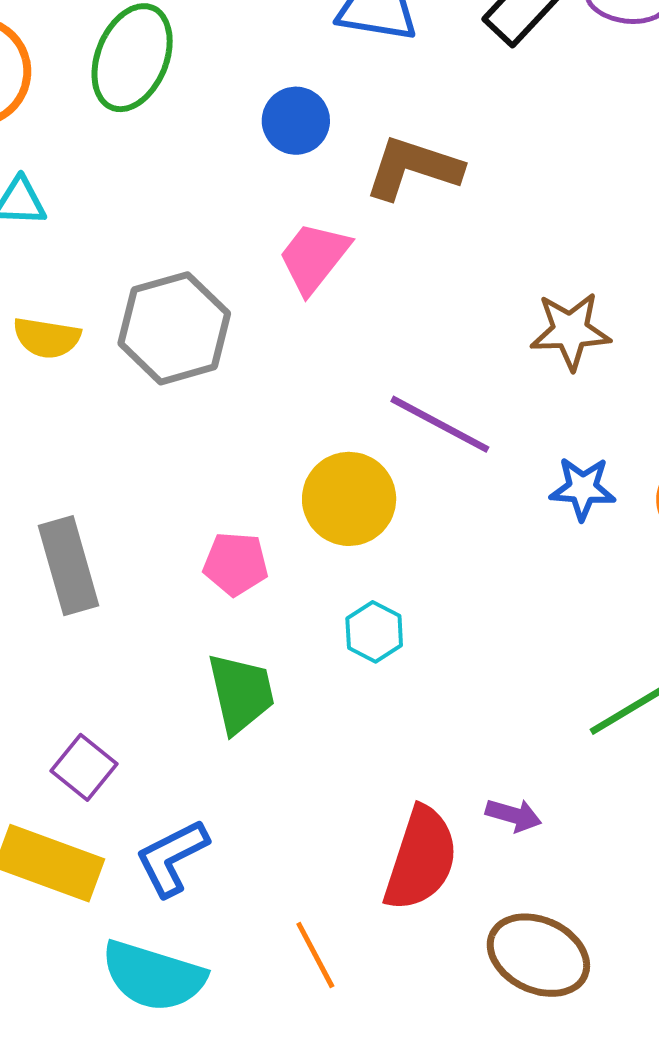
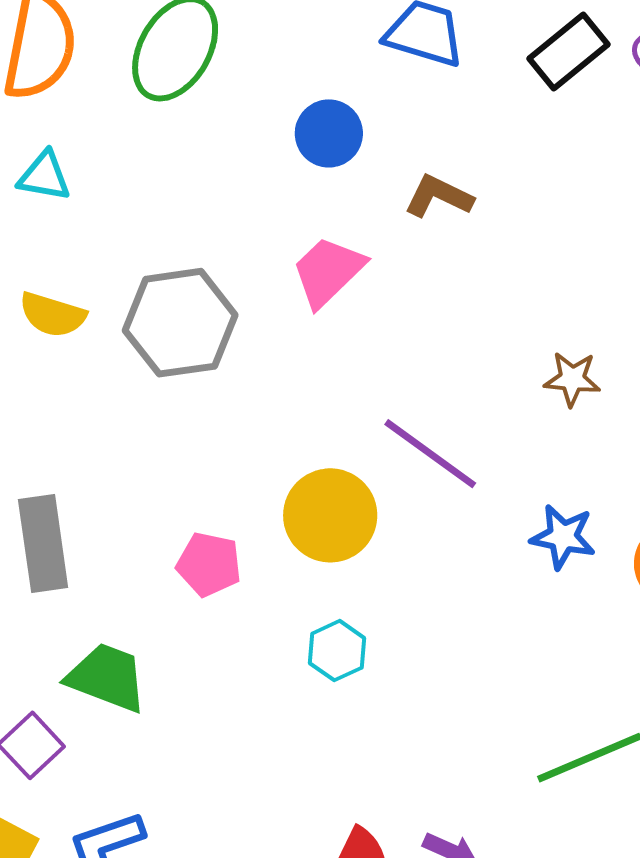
brown L-shape: (413, 168) -> (439, 196), size x0.7
brown star: (570, 331) -> (572, 379), size x0.7
green trapezoid: (241, 693) -> (107, 677), moved, turned -64

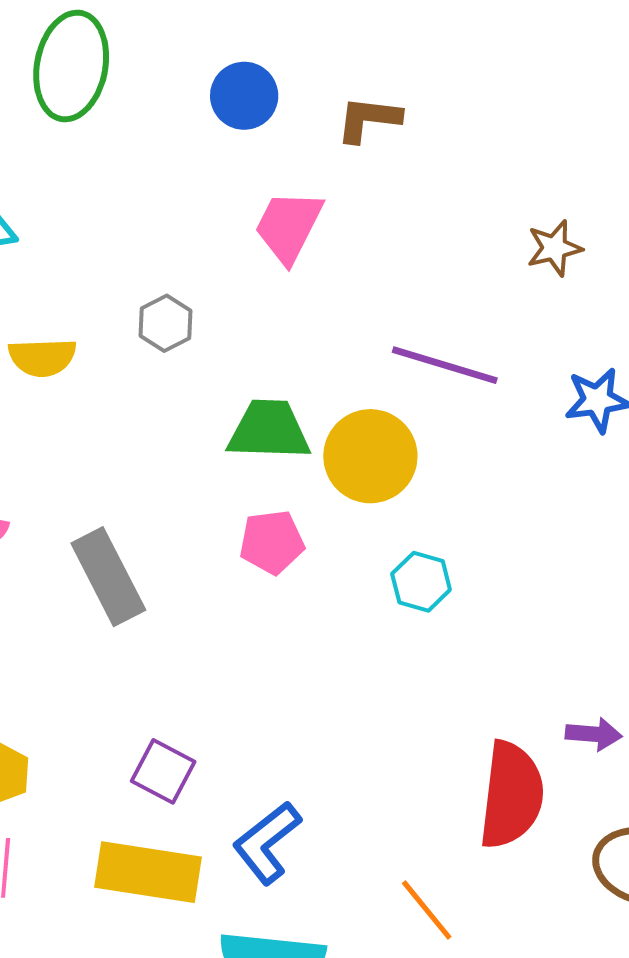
gray hexagon: (180, 323) -> (166, 323), size x0.5
green trapezoid: (107, 677) -> (269, 430), moved

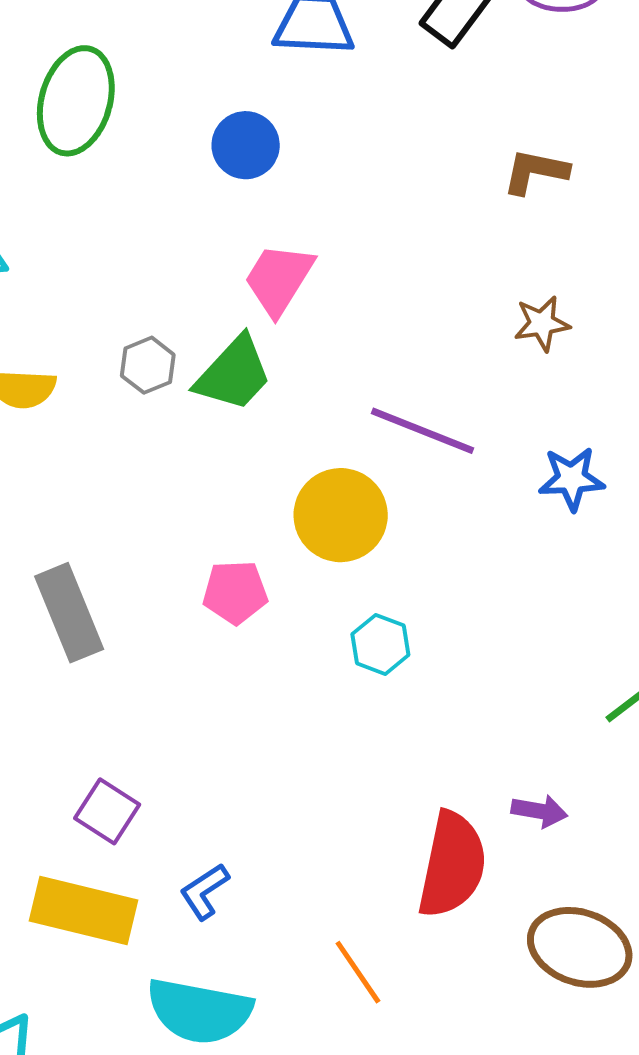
brown L-shape: (368, 119) -> (535, 172), moved
green trapezoid: (269, 430) -> (234, 374), moved, turned 126
blue L-shape: (267, 843) -> (204, 891), size x0.7

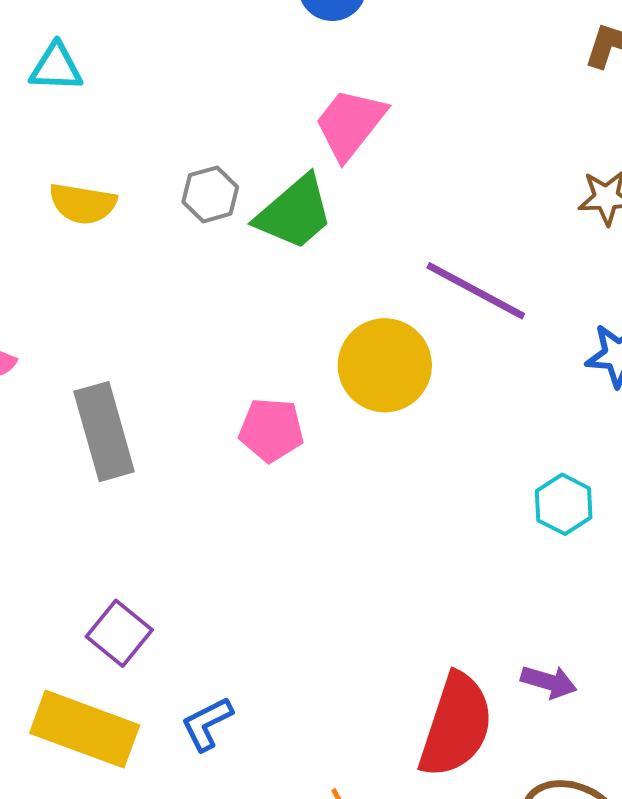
cyan hexagon: (380, 644) -> (564, 504), moved

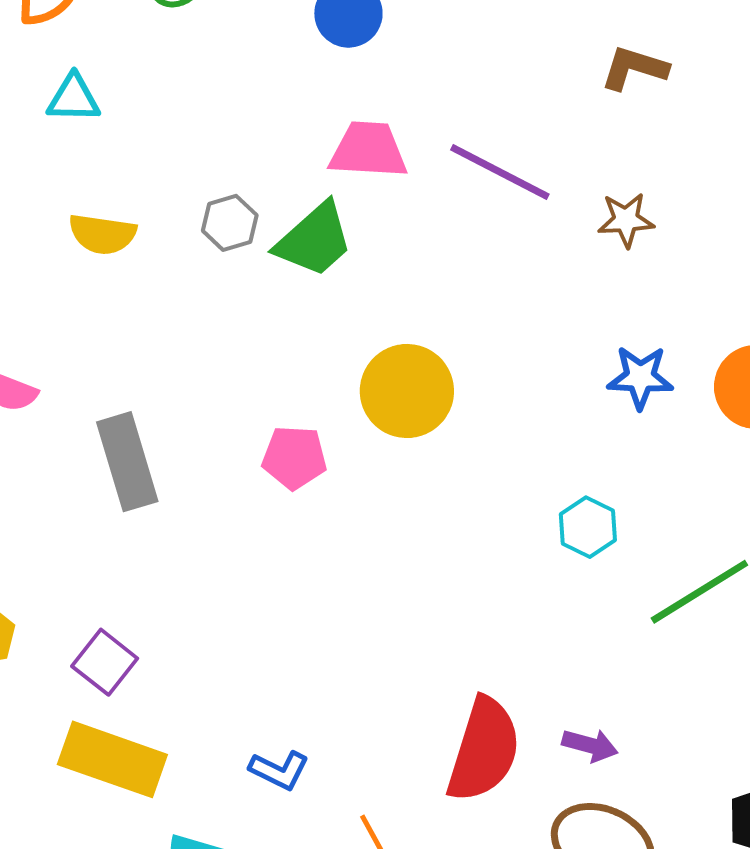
pink trapezoid: (350, 124) -> (368, 150), turned 56
purple line: (476, 291) -> (500, 172), moved
purple square: (119, 633) -> (105, 662), moved
purple arrow: (549, 682) -> (590, 745), moved
blue L-shape: (207, 724) -> (279, 770), moved, turned -126

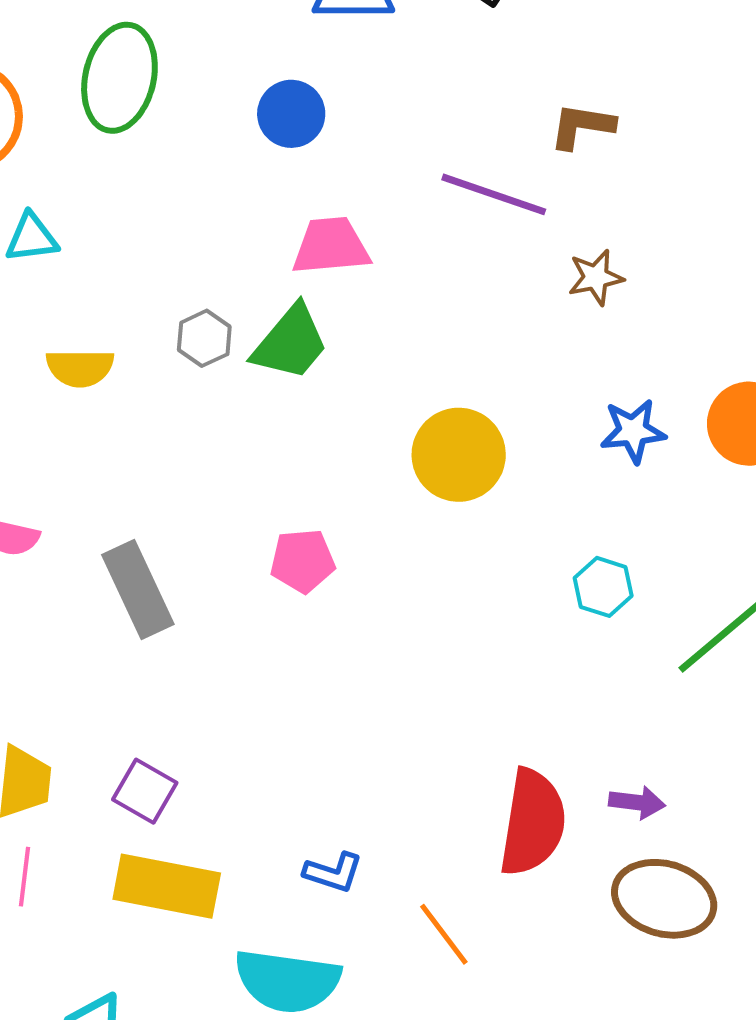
purple line: (500, 172) -> (494, 194), moved
yellow circle: (407, 391) -> (459, 455), moved

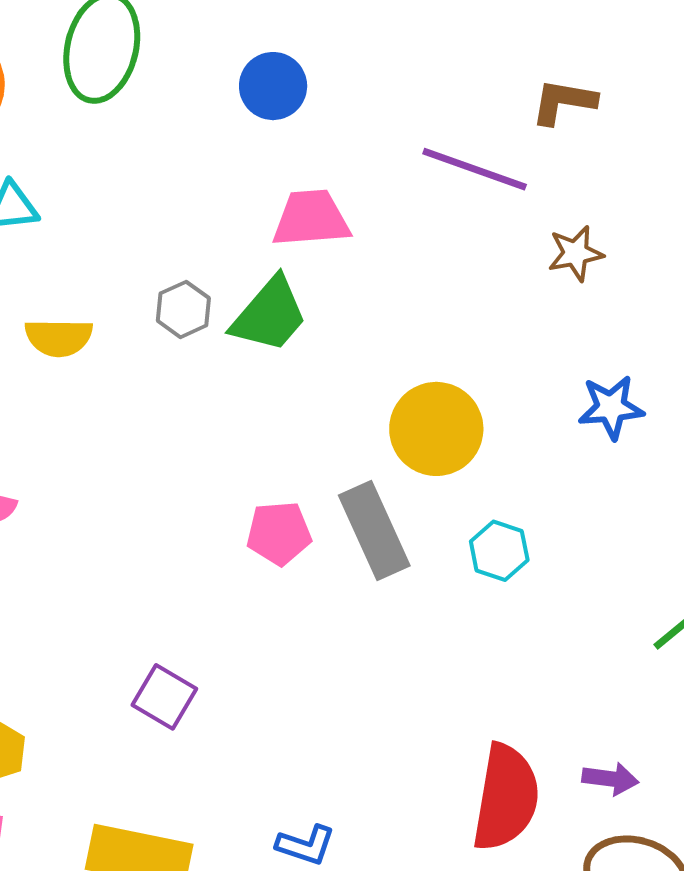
cyan hexagon: (603, 587) -> (499, 551), moved
gray rectangle: (138, 589) -> (374, 531), moved
purple square: (145, 791) -> (164, 697), moved

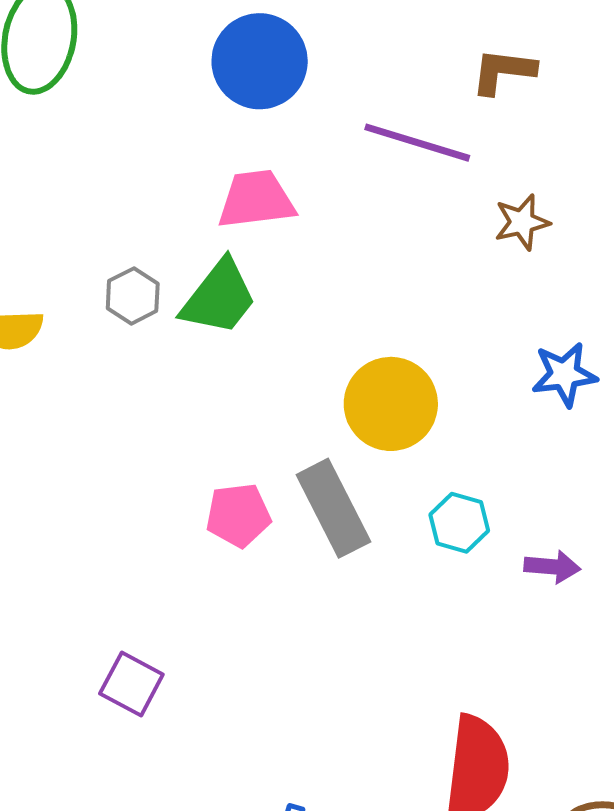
blue circle: (273, 86) -> (260, 61), moved, size x1.4
purple arrow: (610, 779) -> (552, 567), moved

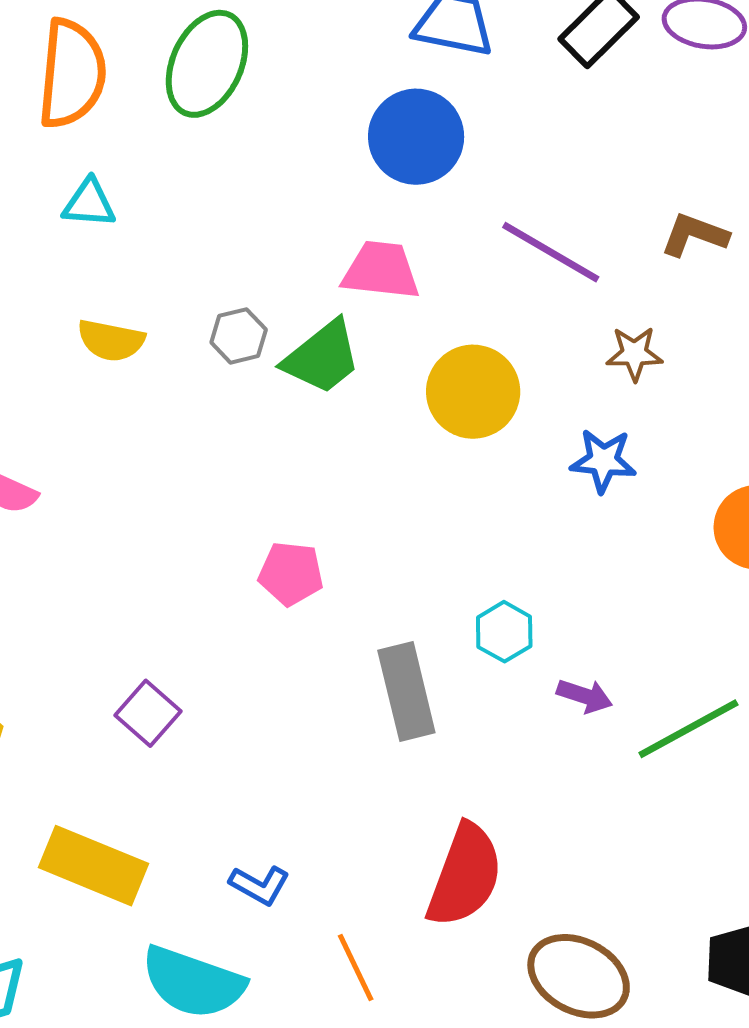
brown L-shape: (503, 71) -> (694, 235), moved
blue star: (564, 374) -> (603, 461), moved
yellow circle: (391, 404) -> (473, 392), moved
gray rectangle: (333, 508) -> (406, 692), moved

